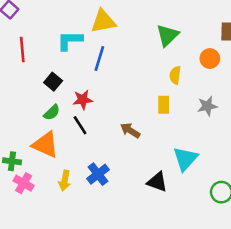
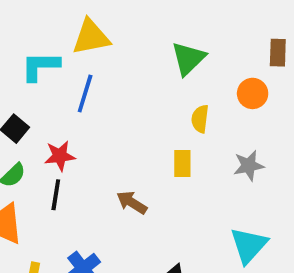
black line: (80, 125) -> (56, 195), turned 42
cyan triangle: (185, 159) -> (249, 245), moved

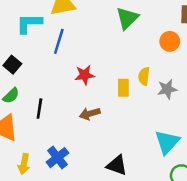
yellow semicircle: (200, 119) -> (144, 76), moved
red star: (60, 156) -> (85, 75), moved
brown arrow: (132, 203) -> (90, 114), turned -48

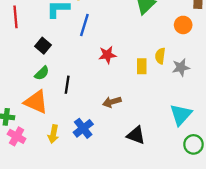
brown arrow: (90, 114) -> (112, 102), moved

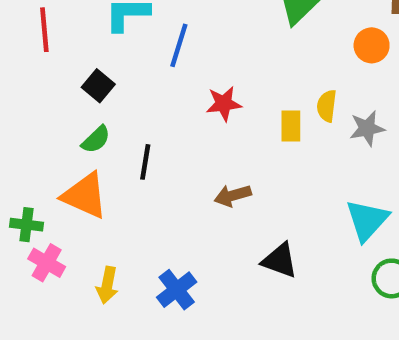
blue cross: (83, 128) -> (177, 290), moved
yellow arrow: (53, 134) -> (107, 285), moved

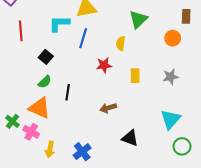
yellow semicircle: (327, 106) -> (121, 43), moved
green cross: (26, 225) -> (12, 121), turned 32
pink cross: (47, 263) -> (31, 132), moved

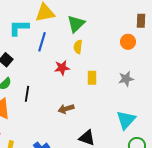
green triangle: (138, 19) -> (76, 24), moved

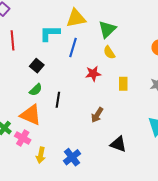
yellow semicircle: (78, 47) -> (109, 52), turned -40
brown arrow: (66, 109) -> (97, 115), turned -42

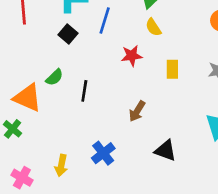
black square: (37, 66) -> (68, 34), moved
orange triangle: (31, 115) -> (27, 98), moved
pink cross: (23, 138) -> (22, 178), moved
blue cross: (72, 157) -> (103, 153), moved

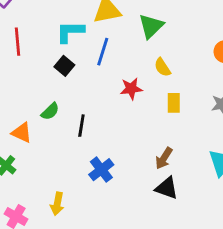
yellow semicircle: (153, 27) -> (162, 67), moved
orange triangle: (27, 98) -> (22, 133), size x0.7
brown arrow: (137, 111) -> (164, 158), moved
blue cross: (103, 153) -> (101, 170), moved

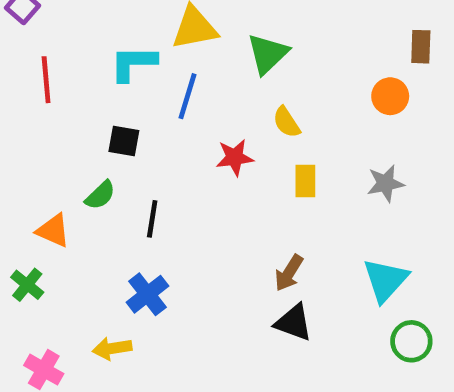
black square: (64, 66) -> (124, 141), moved, turned -30
blue cross: (101, 170) -> (147, 294), moved
yellow arrow: (57, 204) -> (112, 348), turned 70

